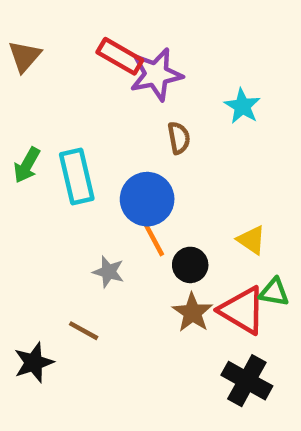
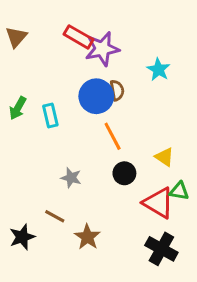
cyan rectangle: (77, 176) -> (50, 116), size x0.7
blue circle: (147, 199) -> (96, 96), moved
orange line: (152, 235) -> (113, 136), moved
brown star: (192, 313) -> (87, 237), moved

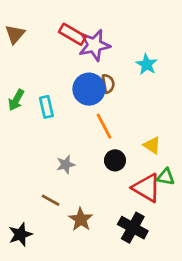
gray star: (71, 178) -> (66, 165), turned -30
black star: (22, 237) -> (20, 234), moved
black cross: (161, 249) -> (133, 228), moved

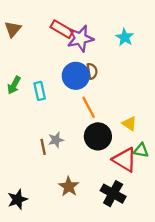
cyan star: (147, 64) -> (125, 37), moved
black circle: (115, 160) -> (98, 136), size x1.5
brown line: (51, 200) -> (43, 147), moved, turned 49

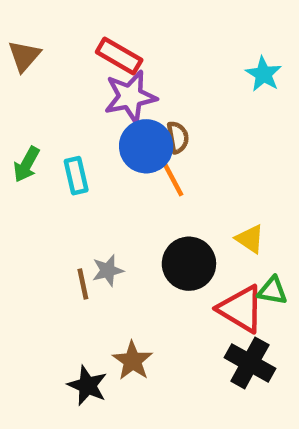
cyan star: (125, 37) -> (263, 74), moved
purple star: (80, 38) -> (130, 97), moved
orange line: (89, 107) -> (171, 176), moved
black cross: (113, 194) -> (250, 363), moved
black star: (17, 199) -> (87, 386), moved, turned -30

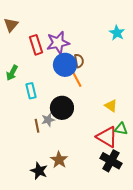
red rectangle: (119, 56) -> (36, 45), moved, turned 42
cyan rectangle: (76, 176) -> (31, 91), moved
black circle: (189, 264) -> (62, 108), moved

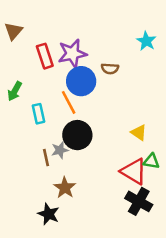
brown semicircle: (79, 61) -> (110, 69), moved, turned 104
orange line: (76, 78) -> (69, 102), moved
brown star: (59, 160) -> (65, 188), moved

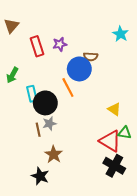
purple star: (72, 54) -> (60, 44), size x0.6
blue circle: (81, 81) -> (79, 69), moved
orange line: (69, 102) -> (68, 87), moved
black circle: (77, 135) -> (45, 103), moved

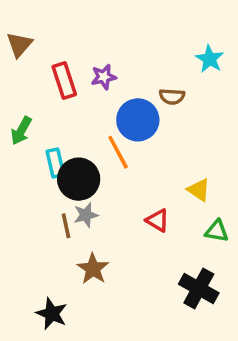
brown semicircle: (91, 57) -> (172, 97), moved
red triangle: (110, 141) -> (158, 220), moved, size x0.6
black star: (40, 176) -> (52, 314), moved

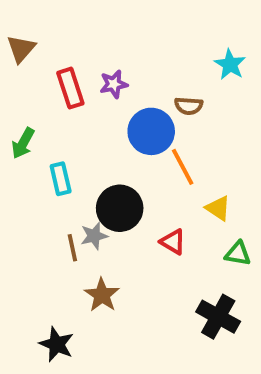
orange line: (118, 152) -> (183, 167), moved
black circle: (79, 179) -> (120, 208), moved

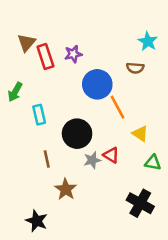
brown triangle: (21, 49) -> (26, 43), moved
brown semicircle: (189, 106) -> (135, 68), moved
gray star: (94, 236) -> (92, 160), moved

